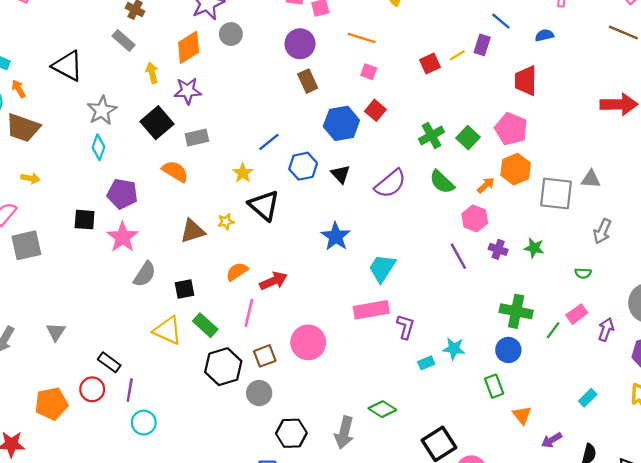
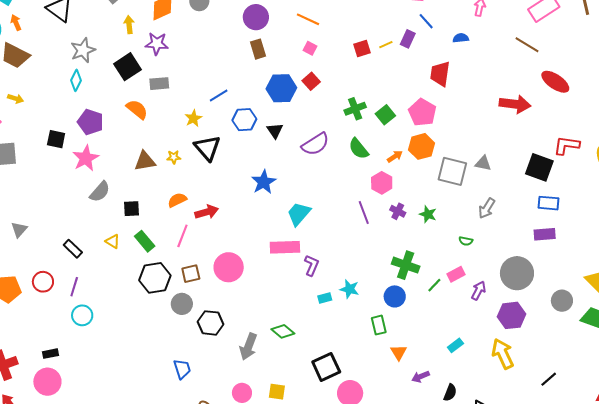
yellow triangle: (168, 331) -> (113, 241), size x0.6
black rectangle: (109, 362) -> (73, 249), moved
black hexagon: (291, 433) -> (211, 323), moved

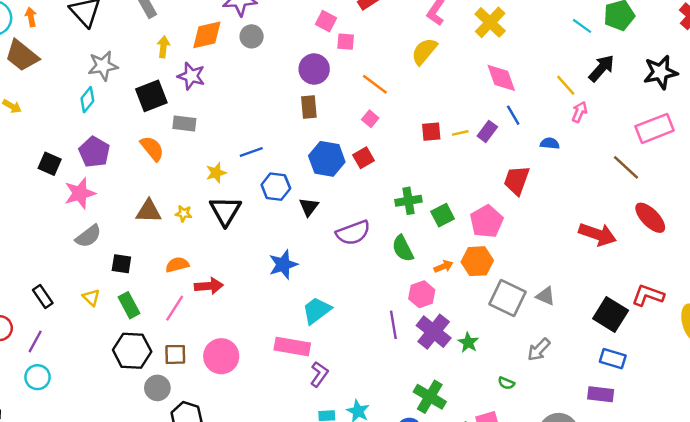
purple cross: (398, 211) -> (434, 332), size x1.8

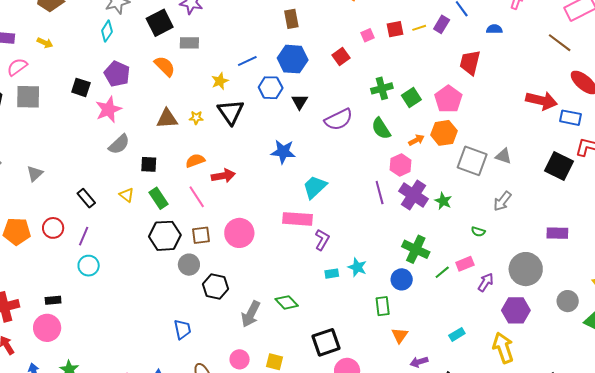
pink square: (370, 119) -> (368, 35), moved, turned 32
blue hexagon: (327, 159) -> (293, 59), moved
blue star: (283, 265) -> (283, 152), turned 30
pink line: (175, 308) -> (197, 197), turned -60
blue rectangle: (613, 359) -> (570, 118), moved

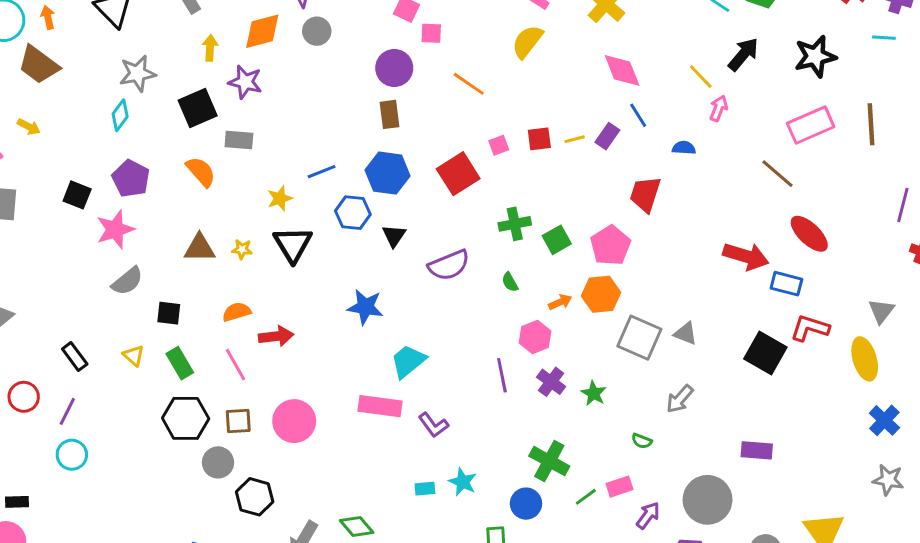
red square: (341, 56) -> (458, 174), size x1.6
green semicircle: (381, 128) -> (510, 282), size x0.6
purple cross: (414, 195) -> (551, 382), size x0.7
purple L-shape: (322, 240) -> (433, 425), moved, turned 110

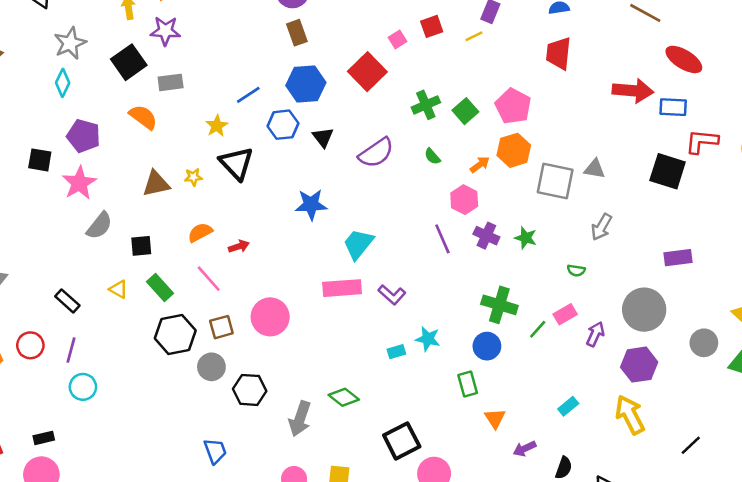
yellow line: (575, 139) -> (474, 36), moved
red trapezoid: (645, 194) -> (559, 53), moved
red arrow: (276, 336) -> (239, 246), size x0.7

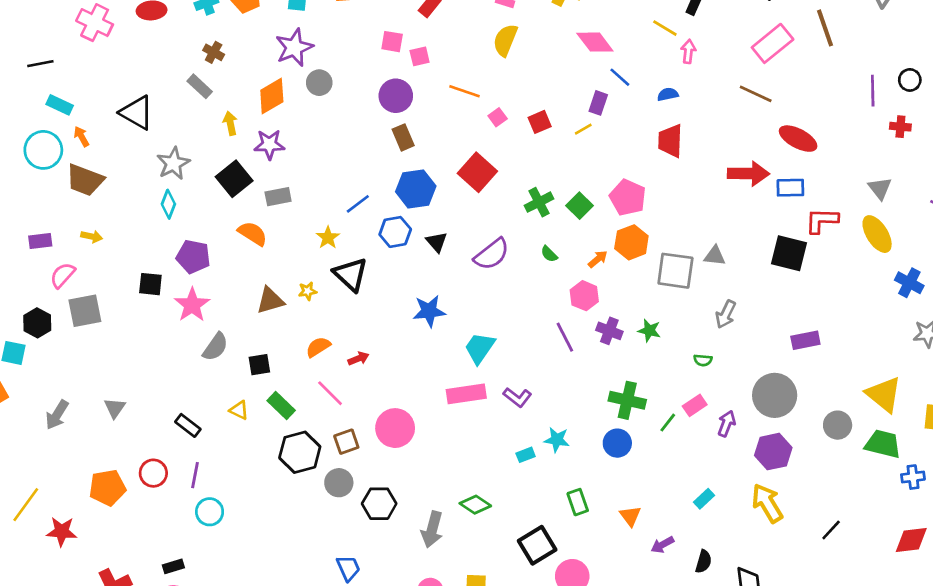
pink square: (398, 39) -> (498, 117), moved
green rectangle: (468, 384) -> (578, 502), moved

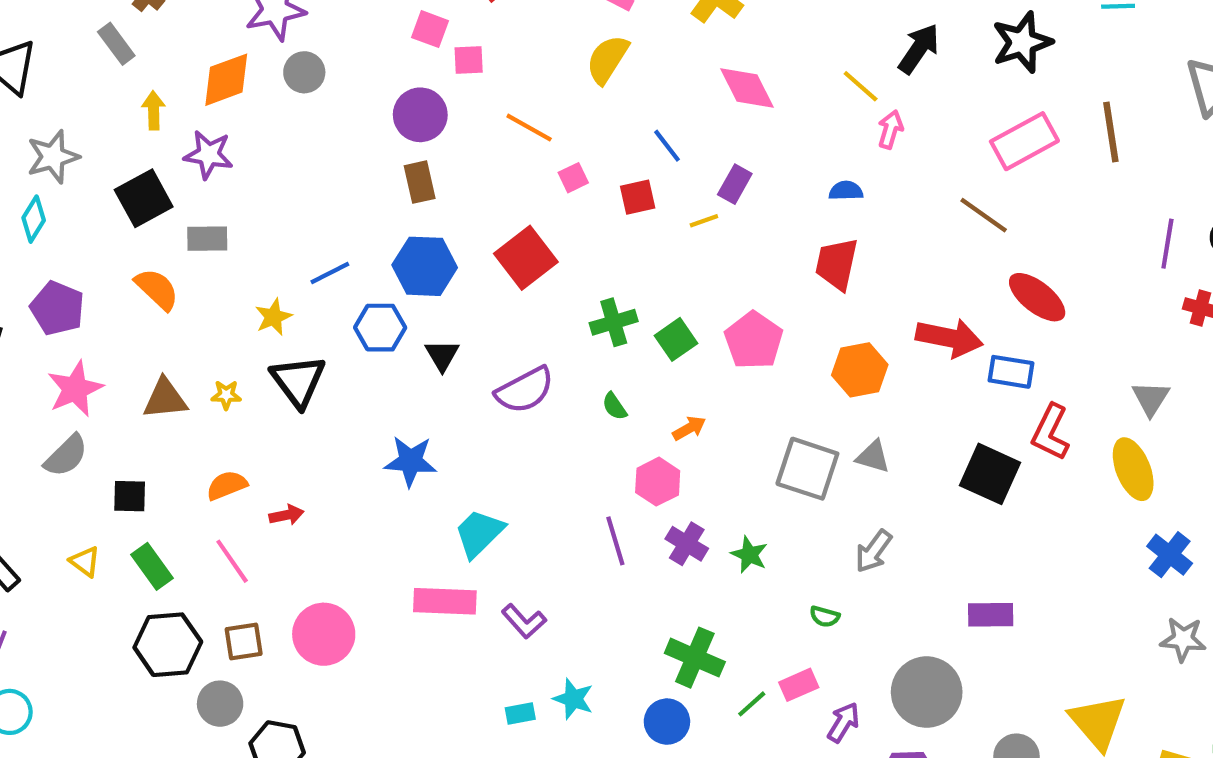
blue line: (620, 77) -> (667, 146), moved
red L-shape: (822, 221) -> (1051, 432), turned -76
orange hexagon: (631, 242) -> (860, 370), moved
pink star: (192, 305) -> (75, 389), moved

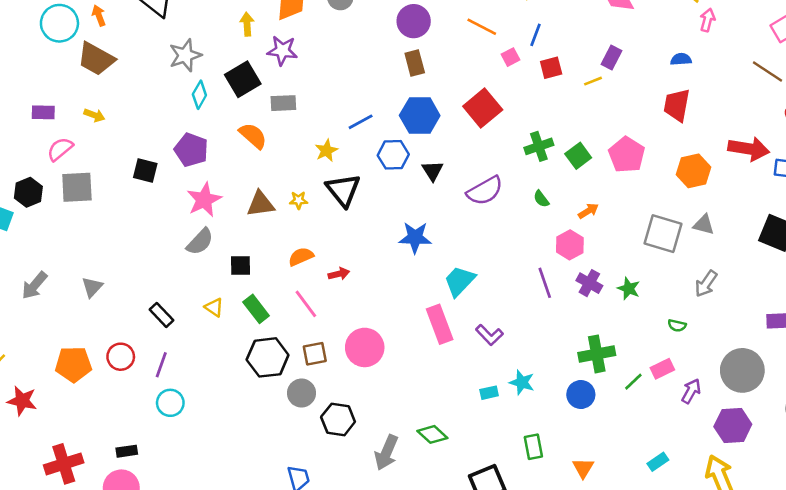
blue line: (667, 146) -> (536, 35), moved, turned 60
cyan diamond: (34, 219) -> (199, 95), moved
pink rectangle: (445, 601) -> (440, 324), turned 69
green cross: (695, 658) -> (597, 354), turned -32

